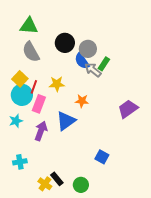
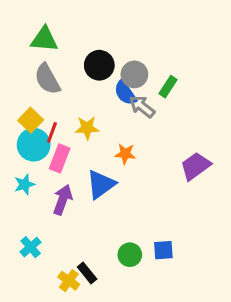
green rectangle: (104, 64) -> (168, 87), moved
blue square: (102, 157) -> (163, 250), moved, turned -32
cyan cross: (20, 162) -> (31, 247), turned -32
green circle: (81, 185) -> (130, 255), moved

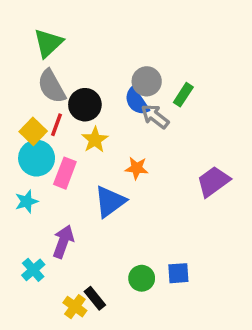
green triangle: (44, 39) -> (48, 43), turned -48
black circle: (99, 65) -> (85, 105), moved
yellow star: (87, 128) -> (95, 140), turned -30
red line: (52, 132) -> (57, 125), moved
purple arrow: (63, 200) -> (63, 242), moved

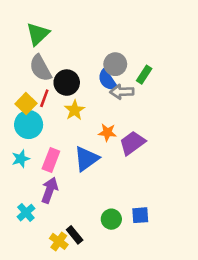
gray arrow: (155, 116) -> (122, 92), turned -40
pink rectangle: (65, 173) -> (51, 160), moved
purple trapezoid: (213, 181) -> (132, 143), moved

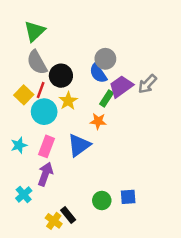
green rectangle: (144, 75) -> (107, 98), moved
gray arrow: (122, 92) -> (147, 84), moved, turned -45
cyan circle: (29, 125) -> (44, 112), moved
purple trapezoid: (132, 143) -> (121, 86), moved

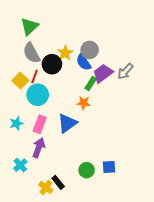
yellow star: (68, 101) -> (65, 53), moved

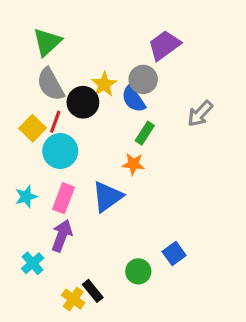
purple trapezoid: (103, 73) -> (164, 45), moved
blue square: (109, 167) -> (174, 253), moved, turned -32

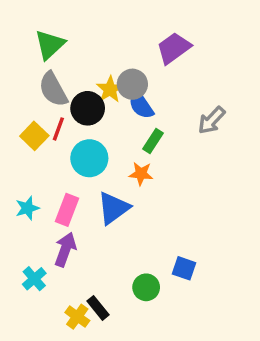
gray circle: (143, 79) -> (132, 84), moved
cyan circle: (60, 151) -> (89, 158), moved
blue square: (174, 253) -> (184, 268), turned -35

